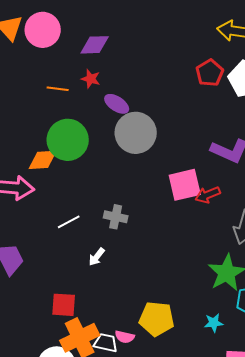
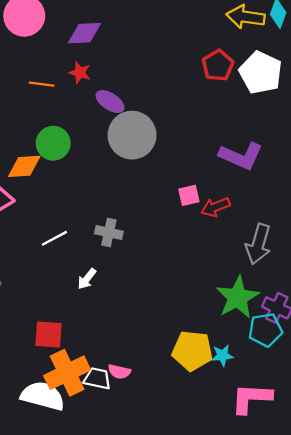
green circle: (68, 140) -> (53, 143), size x0.7
pink square: (185, 185) -> (189, 195), size x0.6
yellow pentagon: (157, 319) -> (192, 351), moved

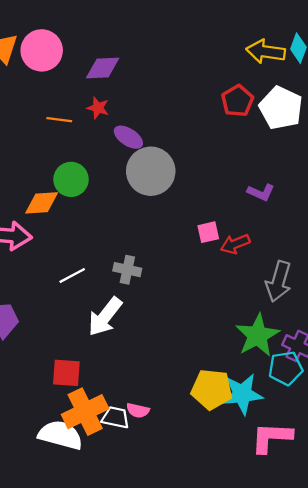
purple L-shape: (241, 156) -> (261, 192), size x0.6
white arrow: (87, 279) -> (105, 317), size x1.8
cyan star: (222, 355) -> (242, 394), size x1.8

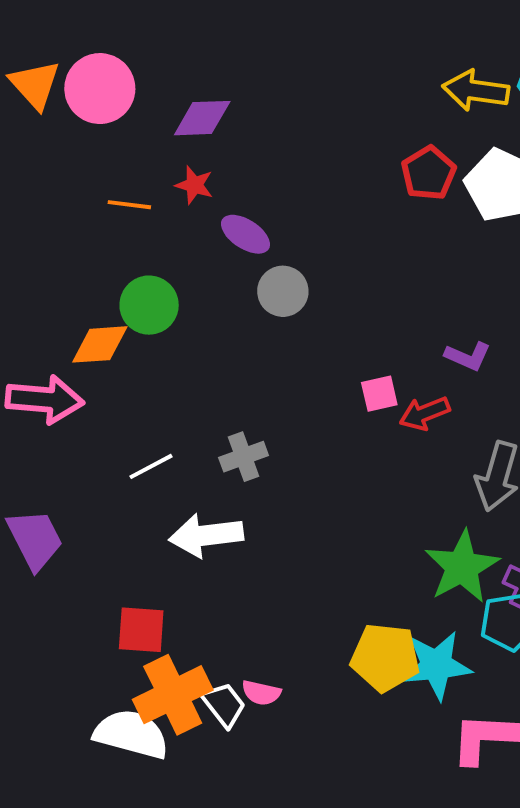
gray circle: (151, 171) -> (283, 291), size x0.6
purple L-shape: (261, 192) -> (468, 356), moved
gray cross: (127, 270) -> (244, 457), turned -32
white arrow: (105, 317) -> (206, 535), turned 45
white trapezoid: (116, 417) -> (224, 705), turned 40

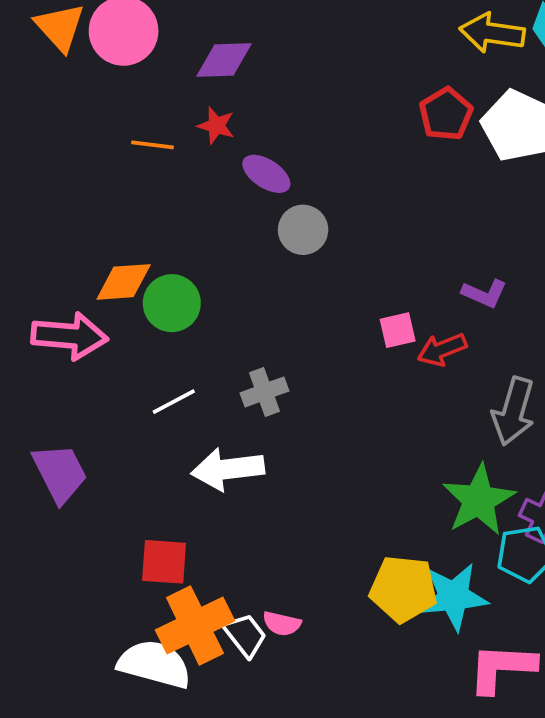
green circle: (149, 305) -> (172, 303), moved

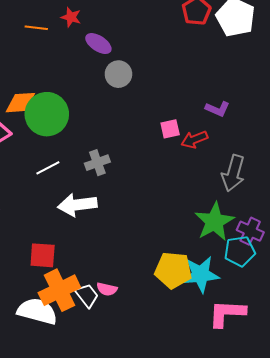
green circle: (172, 303) -> (47, 114), size x1.4

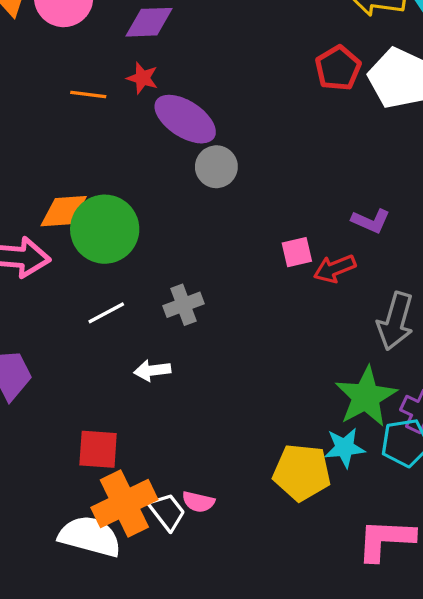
purple ellipse: (98, 44) -> (185, 119), size x1.5
white arrow: (77, 205) -> (152, 370), size x0.6
cyan star: (201, 274) -> (345, 448), moved, size x0.7

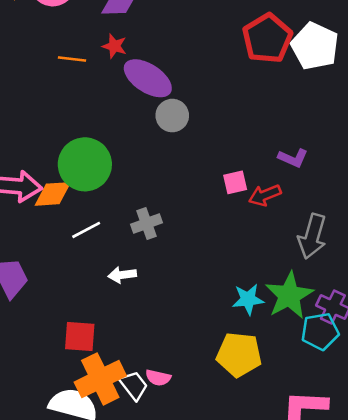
red pentagon: (338, 68) -> (267, 38), size x1.4
orange diamond: (64, 211) -> (53, 194), moved
cyan star: (345, 448) -> (248, 299), moved

